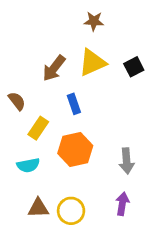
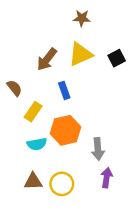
gray arrow: (127, 161) -> (98, 149), moved
cyan semicircle: (28, 165) -> (37, 144), moved

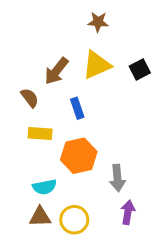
brown semicircle: (14, 88) -> (30, 98), moved
yellow rectangle: (33, 112) -> (40, 133), turned 60
cyan semicircle: (37, 144) -> (45, 187), moved

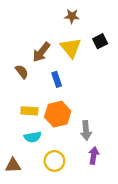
yellow triangle: (97, 65) -> (71, 48), turned -45
black square: (140, 69) -> (100, 41), moved
yellow rectangle: (40, 133) -> (29, 111), moved
brown triangle: (40, 217) -> (13, 165), moved

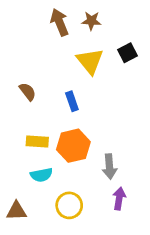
brown arrow: (41, 52) -> (59, 22), moved, turned 120

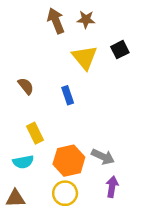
yellow rectangle: (37, 142) -> (35, 133), turned 60
orange hexagon: (73, 146) -> (69, 161), moved
gray arrow: (109, 167) -> (103, 157), turned -60
cyan semicircle: (41, 175) -> (23, 162), moved

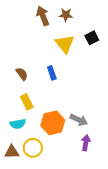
brown semicircle: (26, 86) -> (22, 74), moved
yellow circle: (65, 193) -> (33, 148), moved

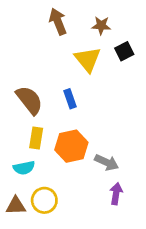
brown star: (66, 15) -> (101, 26), moved
brown semicircle: (22, 74) -> (29, 100), size x1.6
yellow rectangle: (27, 102) -> (36, 138), turned 35
orange hexagon: (53, 123) -> (71, 146), moved

